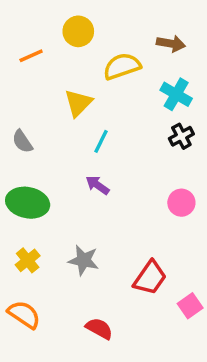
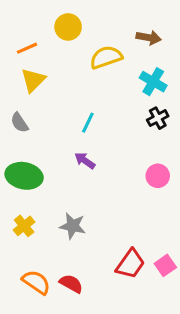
yellow triangle: (78, 103) -> (33, 80), moved
red trapezoid: (150, 278) -> (130, 264), moved
orange semicircle: (24, 315) -> (36, 282), moved
red semicircle: (99, 328) -> (71, 284), moved

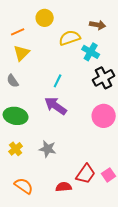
cyan cross: (153, 82) -> (91, 52), moved
black cross: (158, 118) -> (104, 78), size x1.5
purple arrow: (85, 161) -> (56, 106), size x1.6
pink circle: (158, 176) -> (104, 116), size x1.5
red semicircle: (71, 284) -> (64, 187), moved, turned -35

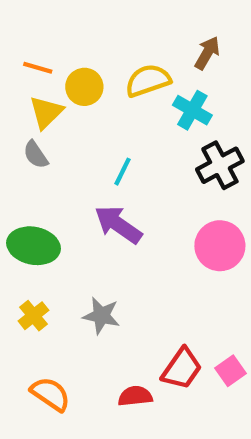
yellow circle: (45, 18) -> (84, 87), moved
brown arrow: (98, 25) -> (207, 53), turned -70
orange line: (18, 32) -> (38, 68), turned 40
gray semicircle: (13, 81) -> (36, 155), moved

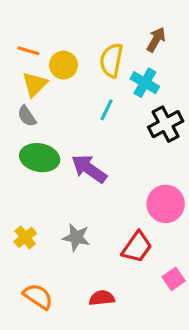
yellow semicircle: (148, 80) -> (111, 60), turned -60
cyan line: (122, 172) -> (107, 110), moved
green ellipse: (34, 246) -> (40, 158), moved
pink circle: (220, 246) -> (166, 204), moved
red trapezoid: (182, 369) -> (137, 247), moved

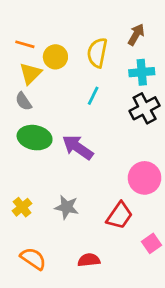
cyan cross: (145, 83) -> (142, 72), moved, turned -35

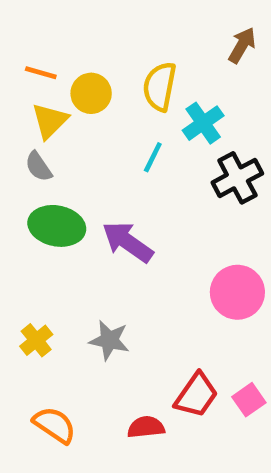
brown arrow: (136, 35) -> (242, 45), moved
cyan cross: (142, 72) -> (203, 123), moved, turned -30
red trapezoid: (119, 216) -> (196, 395), moved

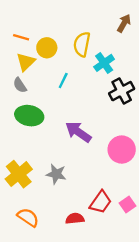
cyan line: (153, 157) -> (63, 81), moved
purple arrow: (128, 242) -> (78, 132), moved
yellow cross: (36, 340) -> (19, 174), size x1.6

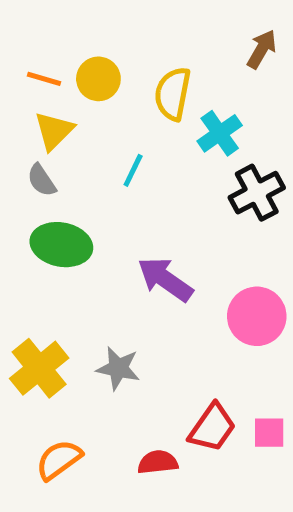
yellow circle: (47, 48) -> (98, 79), moved
pink square: (127, 204) -> (269, 433), turned 35
orange semicircle: (28, 217) -> (59, 460), turned -70

